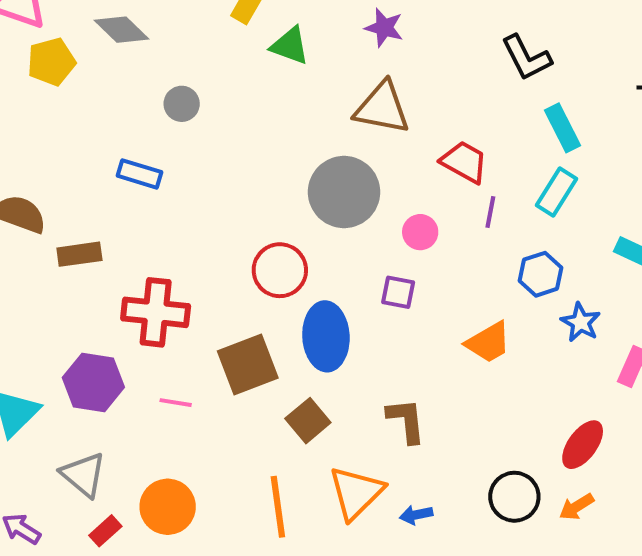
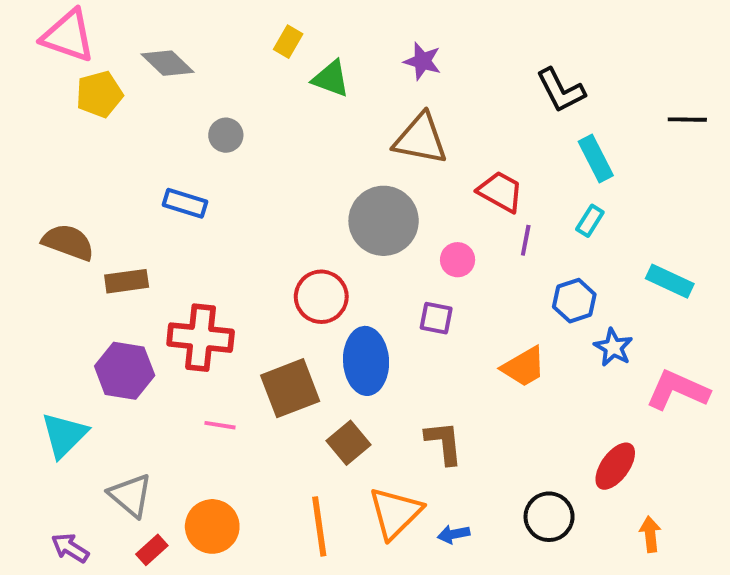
cyan rectangle: (557, 192) -> (590, 221), size x0.7
purple hexagon: (93, 382) -> (125, 371), moved
orange arrow: (577, 507) -> (650, 534), moved, turned 116

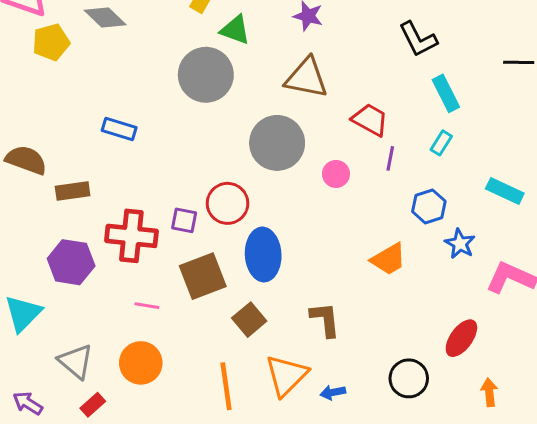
gray circle: (226, 135) -> (206, 75), moved, size x2.0
purple square: (436, 318) -> (184, 220), moved
orange circle: (212, 526) -> (141, 363), moved

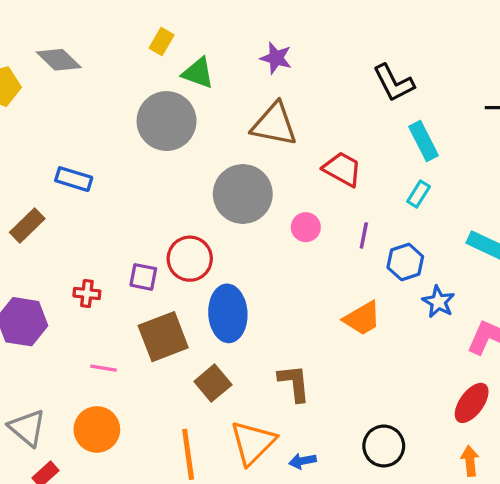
purple line: (390, 158) -> (364, 235), moved
brown rectangle: (73, 191) -> (27, 226), moved, turned -36
red cross: (131, 236) -> (87, 293), size x0.5
red ellipse: (461, 338) -> (472, 403), moved

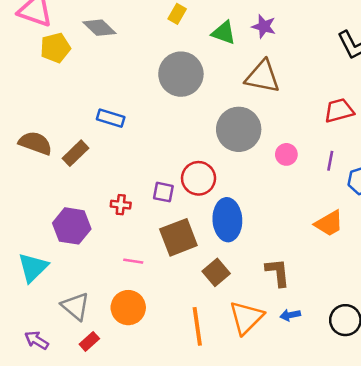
green triangle: (198, 73) -> (224, 33), moved
red trapezoid: (342, 169) -> (339, 111), moved, turned -44
blue arrow: (302, 461) -> (290, 315), moved

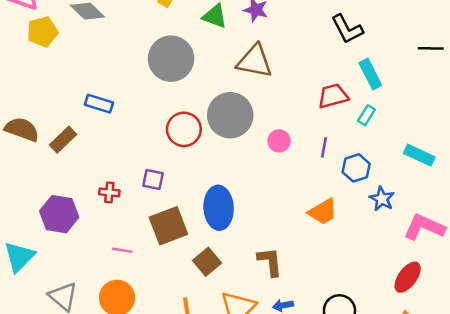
red circle: (199, 178) -> (184, 129), moved

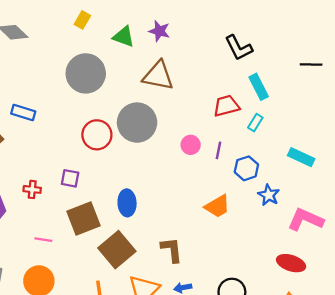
pink circle: (279, 141) -> (191, 145), moved
blue ellipse: (219, 208) -> (127, 203), size x0.7
brown square: (207, 262) -> (117, 250), size x1.5
red ellipse: (408, 277) -> (291, 263), turned 72

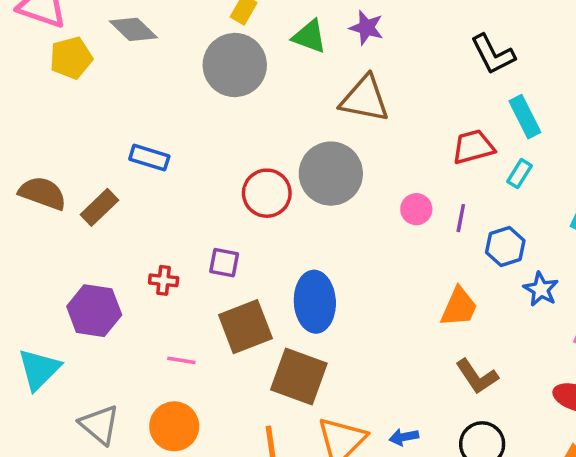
gray circle: (86, 73) -> (235, 65), moved
blue ellipse: (127, 203) -> (315, 302), size x1.4
orange trapezoid: (217, 206) -> (459, 307), turned -36
brown square: (117, 250) -> (299, 376), turned -30
brown L-shape: (172, 250) -> (477, 376), moved, turned 152

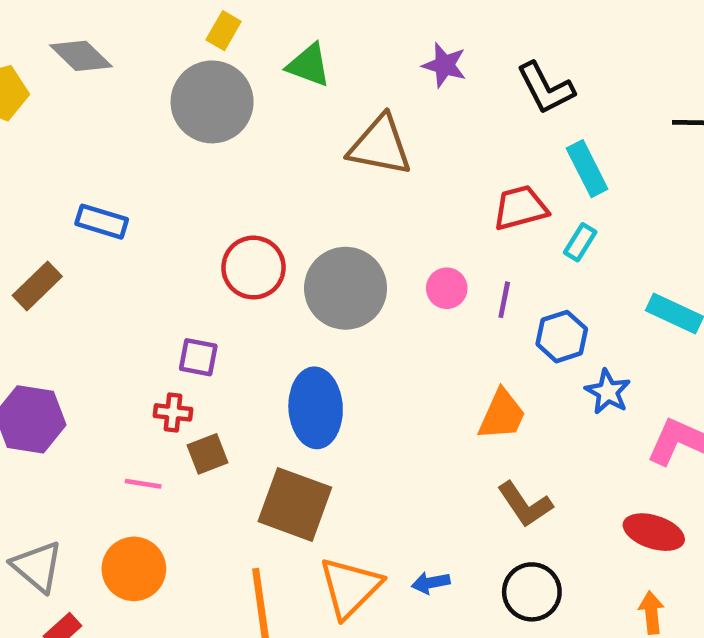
purple star: (366, 28) -> (444, 65), moved
gray circle: (331, 174) -> (346, 288), moved
red cross: (164, 280) -> (173, 412), moved
brown square: (245, 327) -> (207, 454), moved, size x0.6

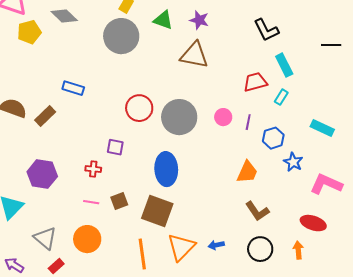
purple star: (444, 65) -> (199, 20), moved
red cross: (173, 412) -> (93, 169), moved
brown square: (207, 454) -> (119, 201), moved
orange arrow: (651, 613) -> (298, 250), moved

